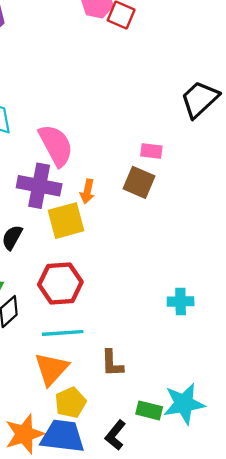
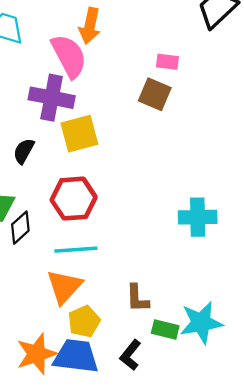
orange arrow: (87, 191) -> (90, 26), moved, size x1.4
cyan cross: (181, 301) -> (198, 217), size x1.4
brown L-shape: (112, 363) -> (137, 298), moved

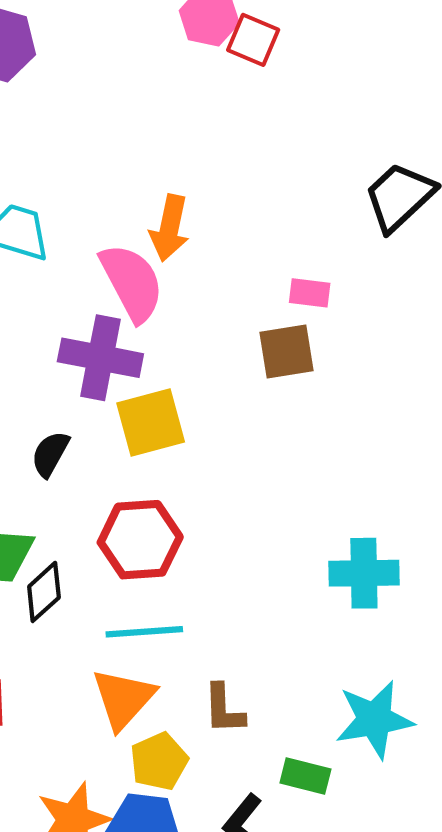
brown square: (155, 94) -> (287, 351), turned -32
brown L-shape: (137, 298) -> (224, 709), moved
cyan star: (201, 323) -> (374, 720), moved

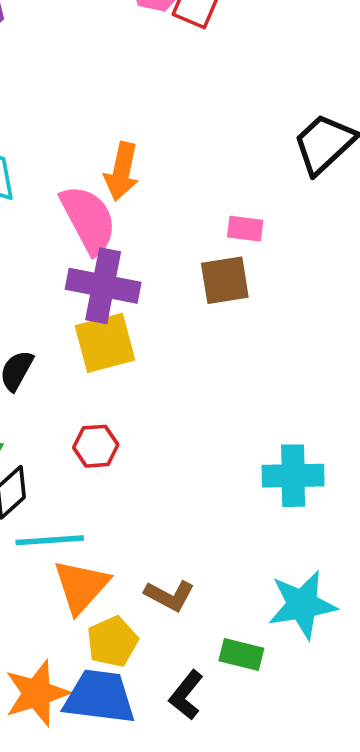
purple cross: (100, 358) -> (103, 286), moved
red hexagon: (140, 540) -> (96, 446), size x0.6
cyan line: (144, 632) -> (50, 540), moved
brown L-shape: (224, 709) -> (170, 596), turned -60

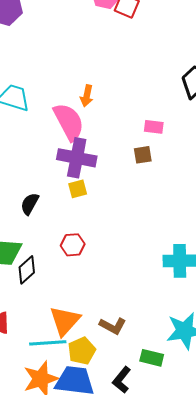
orange arrow: (122, 171) -> (87, 96), size x0.7
brown square: (225, 280) -> (143, 155), size x0.7
yellow square: (105, 343) -> (78, 189), size x0.6
cyan line: (50, 540) -> (48, 343), moved

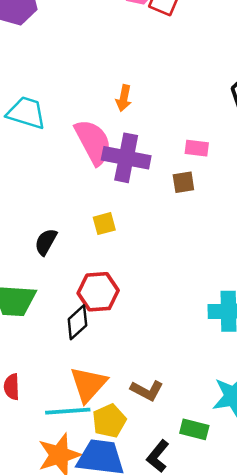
orange arrow: (87, 96) -> (124, 98), moved
purple cross: (77, 158) -> (126, 158), moved
red hexagon: (73, 245) -> (98, 292), size x1.4
black diamond: (27, 270) -> (77, 322), moved

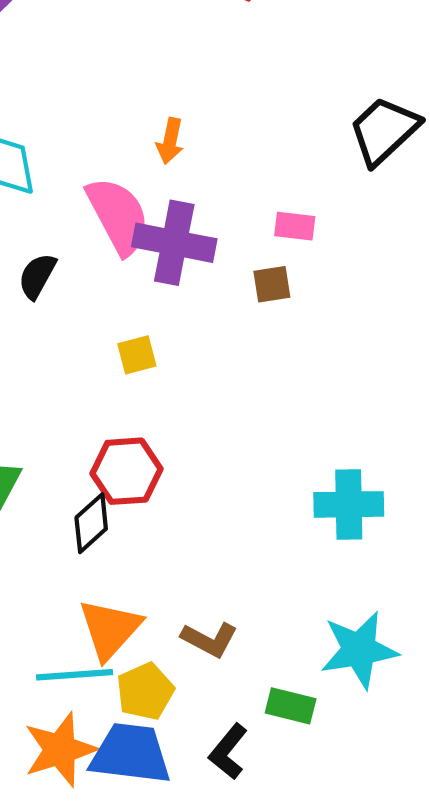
black semicircle: (46, 242) -> (37, 276), moved

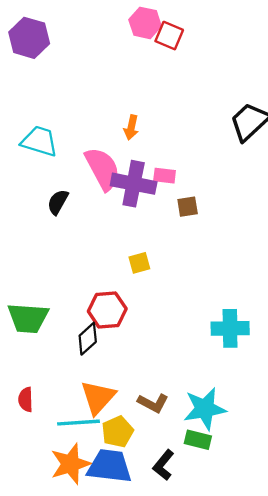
pink rectangle: (295, 226) -> (165, 176), moved
yellow square: (137, 355) -> (139, 263), moved
cyan star: (359, 650) -> (205, 409), moved

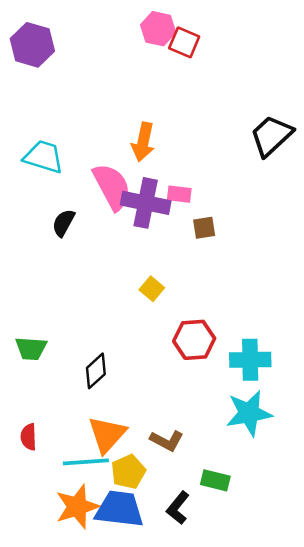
orange arrow: (131, 127) -> (143, 142), size x1.4
yellow square: (139, 263) -> (152, 289), turned -35
red hexagon: (107, 310) -> (194, 340), moved
green trapezoid: (28, 318) -> (31, 349), size x0.7
cyan star: (205, 409) -> (249, 413), moved

